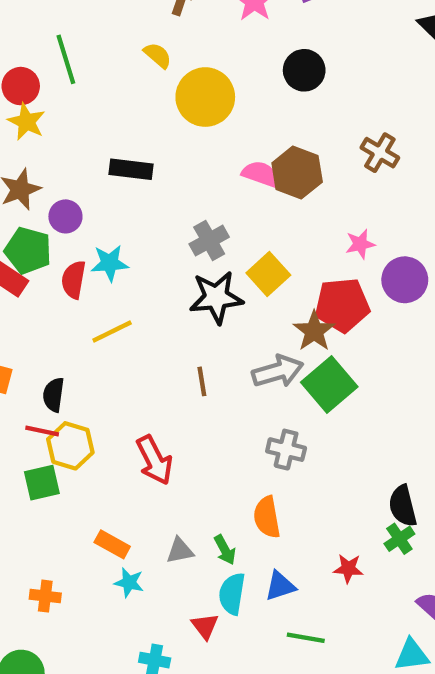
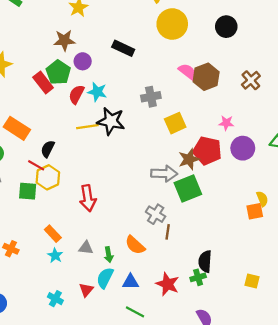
black star: (216, 297) -> (111, 121), moved
brown line: (202, 381) -> (168, 232), moved
orange semicircle: (267, 517) -> (135, 245), turned -55
red star: (348, 569) -> (168, 284), size x1.5

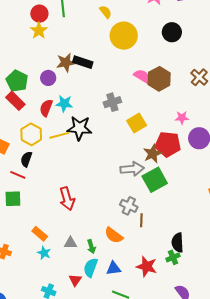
brown star: (64, 40) -> (66, 63), moved
green pentagon: (58, 72) -> (17, 81), moved
yellow hexagon: (48, 177) -> (31, 134), moved

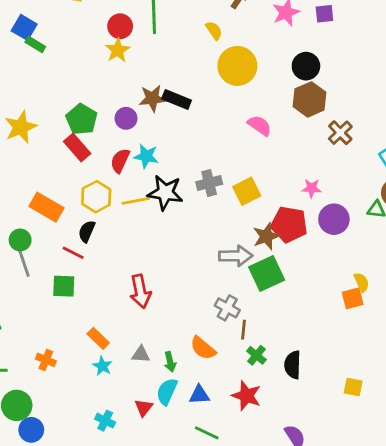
brown hexagon: (159, 79) -> (310, 99), moved
gray cross: (112, 102) -> (209, 183), moved
green cross: (173, 257) -> (256, 355), moved, turned -32

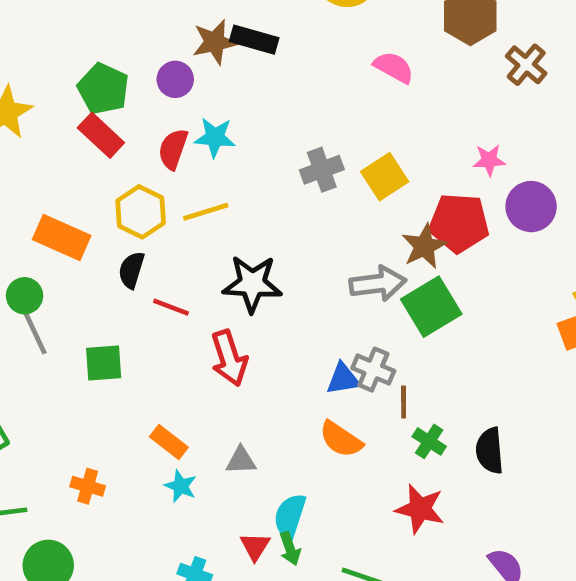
black star: (165, 193) -> (252, 284), moved
red line: (73, 253) -> (171, 307), moved
green arrow: (170, 362) -> (290, 549), moved
blue triangle: (199, 395) -> (343, 379), moved

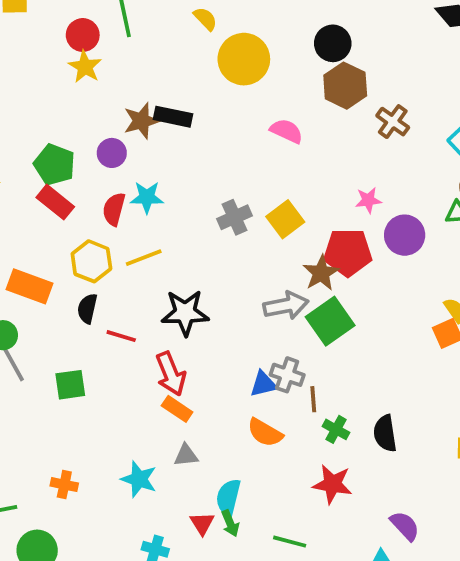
orange rectangle: (169, 442) -> (177, 409), moved
cyan star: (181, 486) -> (139, 479), size x1.4

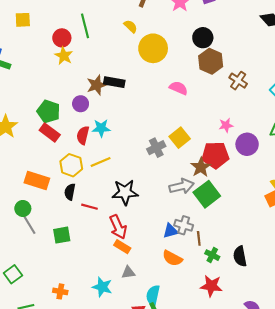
gray cross: (235, 217) -> (156, 148), moved

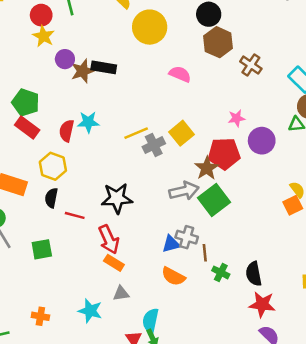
purple circle: (81, 104) -> (65, 59), moved
yellow line: (101, 162) -> (136, 133), moved
red star: (211, 286) -> (262, 304), moved

